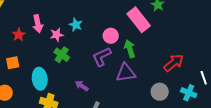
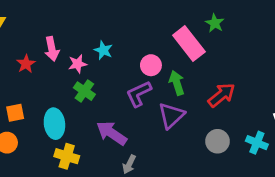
orange square: (13, 63) -> (15, 113), moved
red arrow: (174, 63) -> (222, 95), moved
purple triangle: (126, 73) -> (171, 115), turned -35
purple arrow: (82, 86) -> (112, 133), size x1.6

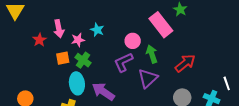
orange square: (15, 113) -> (63, 58), moved
cyan ellipse: (54, 124) -> (77, 83), moved

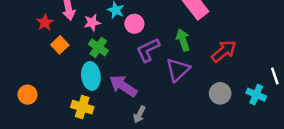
pink circle: (133, 41) -> (134, 24), moved
orange square: (63, 58) -> (60, 45), moved, turned -32

